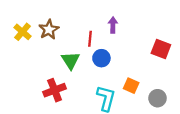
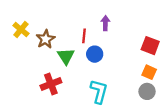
brown star: (49, 30) -> (46, 39), moved
orange square: (131, 86) -> (149, 72), moved

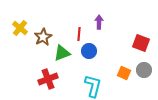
green triangle: (66, 56) -> (62, 53), turned 42
orange square: (149, 72) -> (124, 73), moved
gray circle: (147, 91) -> (144, 70), moved

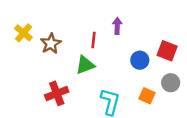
blue circle: (89, 51) -> (140, 60), moved
green triangle: (62, 53) -> (85, 65), moved
orange square: (124, 73) -> (147, 96), moved

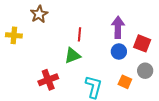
purple arrow: (117, 26) -> (118, 27), moved, size x1.5
yellow cross: (23, 33) -> (14, 35), moved, turned -35
brown star: (51, 44) -> (39, 14), moved

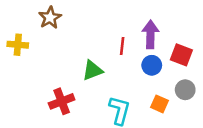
red line: (80, 34) -> (122, 46), moved

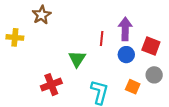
green triangle: (92, 70) -> (77, 59), turned -36

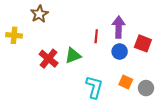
green triangle: (77, 59) -> (73, 56), turned 36
gray circle: (154, 75) -> (146, 88), moved
red cross: (51, 85) -> (49, 59), moved, turned -30

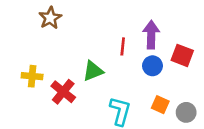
yellow cross: (14, 35) -> (32, 76), moved
red cross: (49, 59) -> (63, 92), moved

